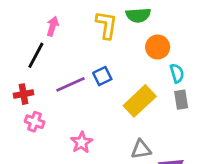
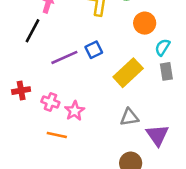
cyan semicircle: (177, 73) -> (162, 47), turned -132
red cross: (24, 94) -> (21, 91), moved
pink cross: (35, 122) -> (50, 102), moved

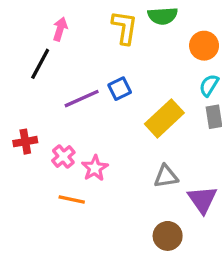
orange circle: (145, 23) -> (204, 46), moved
pink cross: (50, 102) -> (63, 156), turned 30

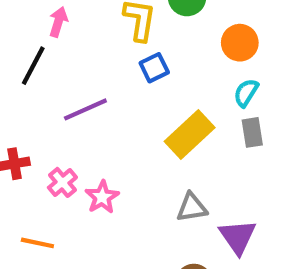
blue square: (120, 89) -> (154, 68), moved
orange line: (72, 200) -> (37, 243), moved

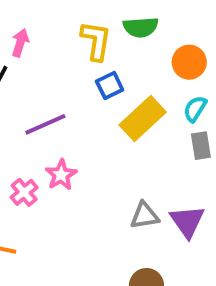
yellow rectangle: (190, 134) -> (143, 119), moved
pink star: (102, 197) -> (61, 175), moved
purple triangle: (238, 237) -> (187, 221), moved

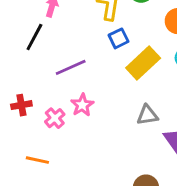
gray triangle: (145, 216) -> (147, 115), moved

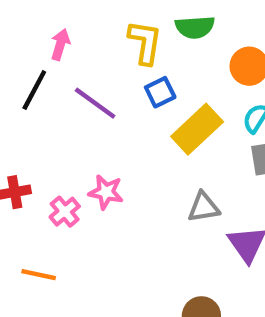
purple line: (71, 67) -> (95, 103), moved, turned 60
pink star: (82, 105) -> (106, 192), turned -30

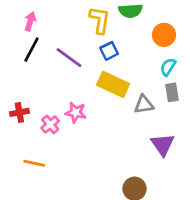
pink arrow: (60, 44) -> (30, 21), moved
yellow rectangle: (197, 129) -> (113, 84), moved, turned 68
gray triangle: (204, 207) -> (144, 104), moved

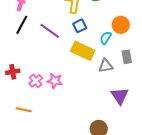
orange circle: (164, 35) -> (121, 25), moved
cyan semicircle: (168, 67) -> (106, 38), moved
pink star: (76, 112) -> (55, 81), moved

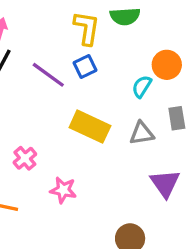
blue square: (80, 26) -> (85, 66), moved
yellow rectangle: (83, 51) -> (90, 127), moved
pink star: (55, 81) -> (63, 190), moved

